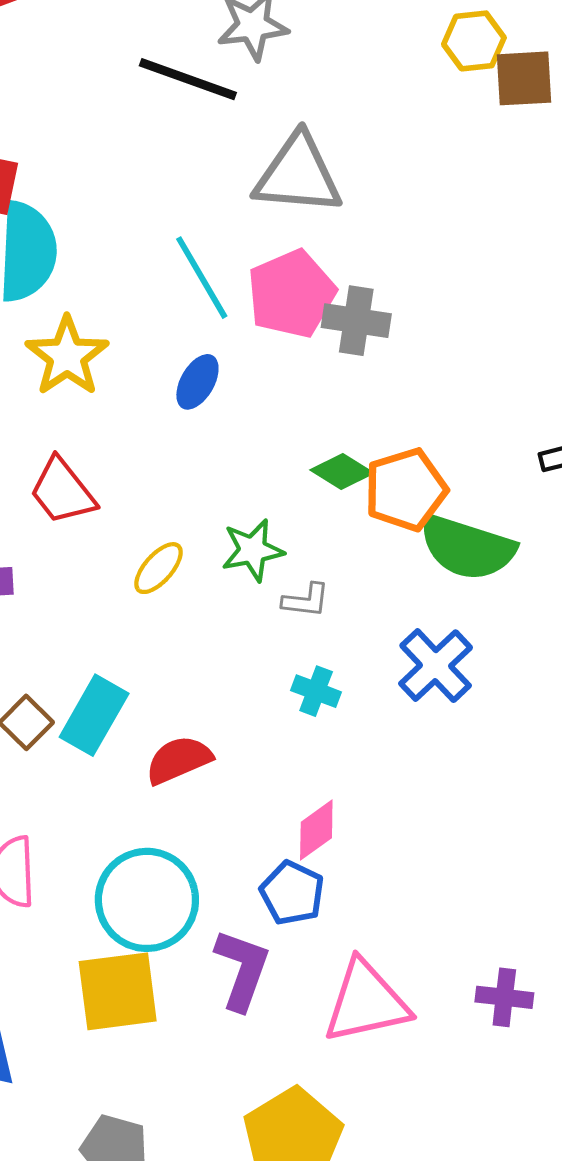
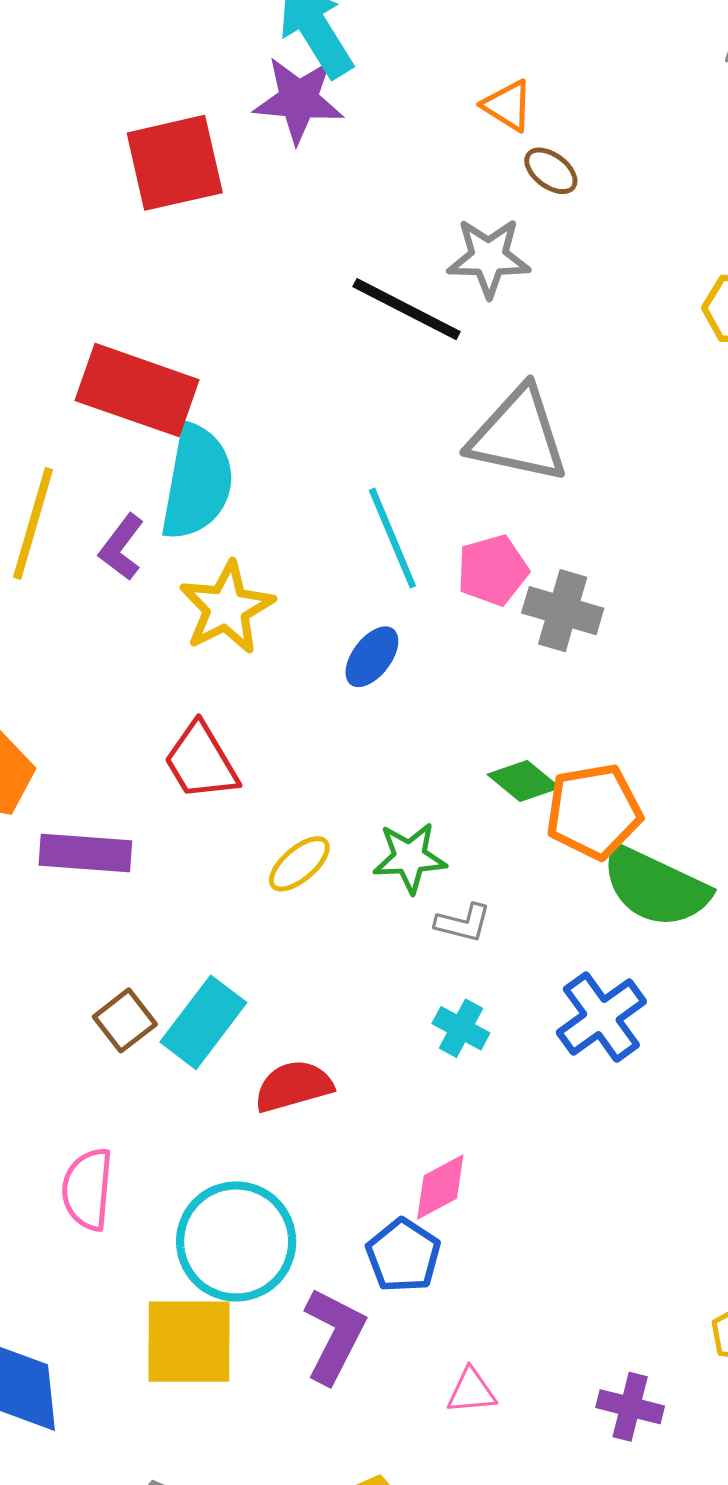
pink pentagon: (291, 294) -> (493, 570), size x0.7
pink triangle: (366, 1002) -> (471, 1391), size x0.5

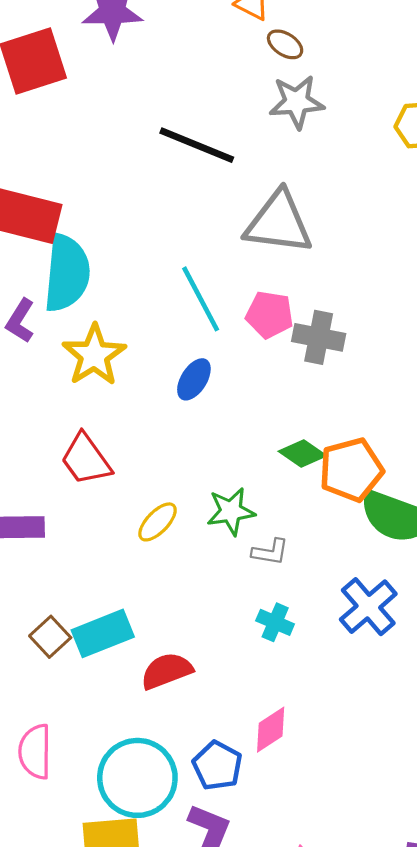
gray star: (489, 258) -> (297, 102), moved
pink pentagon: (493, 570) -> (269, 315), turned 30
cyan rectangle: (203, 1022) -> (103, 633), turned 36
blue pentagon: (403, 1255) -> (217, 766), moved

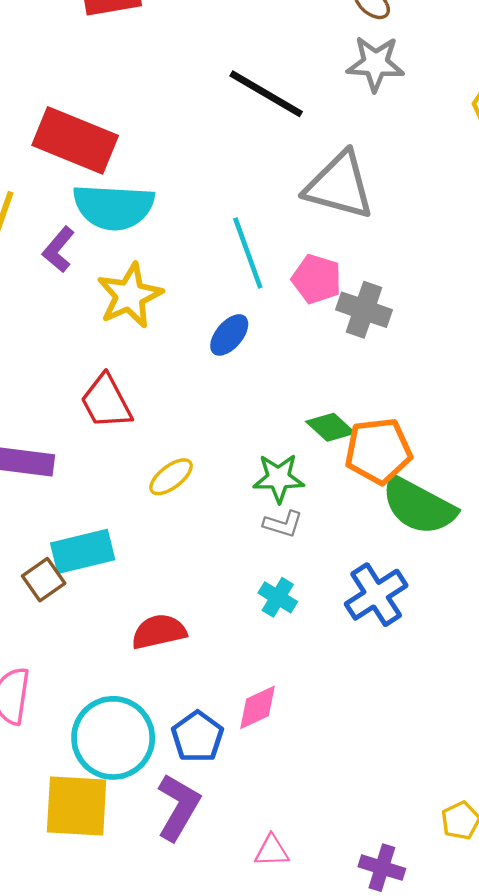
cyan semicircle: (67, 273) -> (114, 207), turned 80
green star: (231, 511) -> (279, 478), moved
cyan rectangle: (103, 633) -> (83, 551), moved

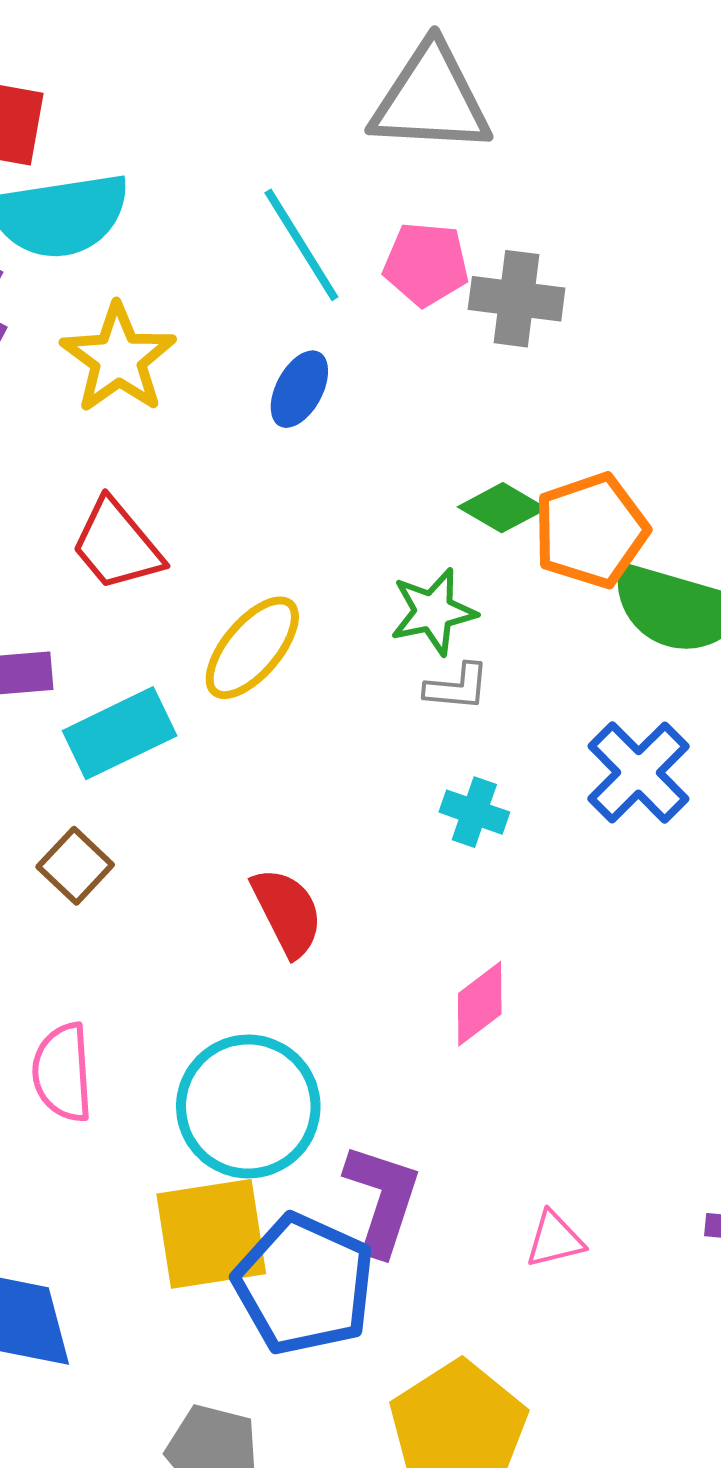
yellow ellipse: (171, 477) -> (252, 648), size x1.4
cyan rectangle: (83, 551) -> (120, 733), moved
red semicircle: (159, 632) -> (287, 912), turned 88
blue pentagon: (197, 737) -> (304, 1284), moved, size x1.6

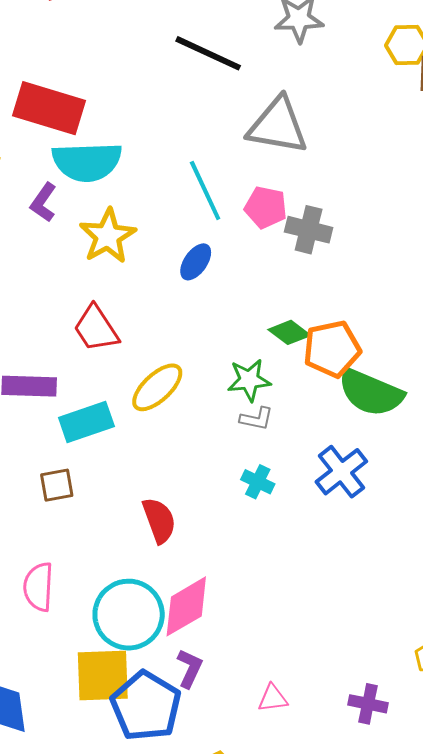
brown square: (75, 866) -> (57, 485), turned 30
pink diamond: (480, 1004) -> (186, 606), moved, size x1.5
purple L-shape: (382, 1199) -> (190, 668), size x0.7

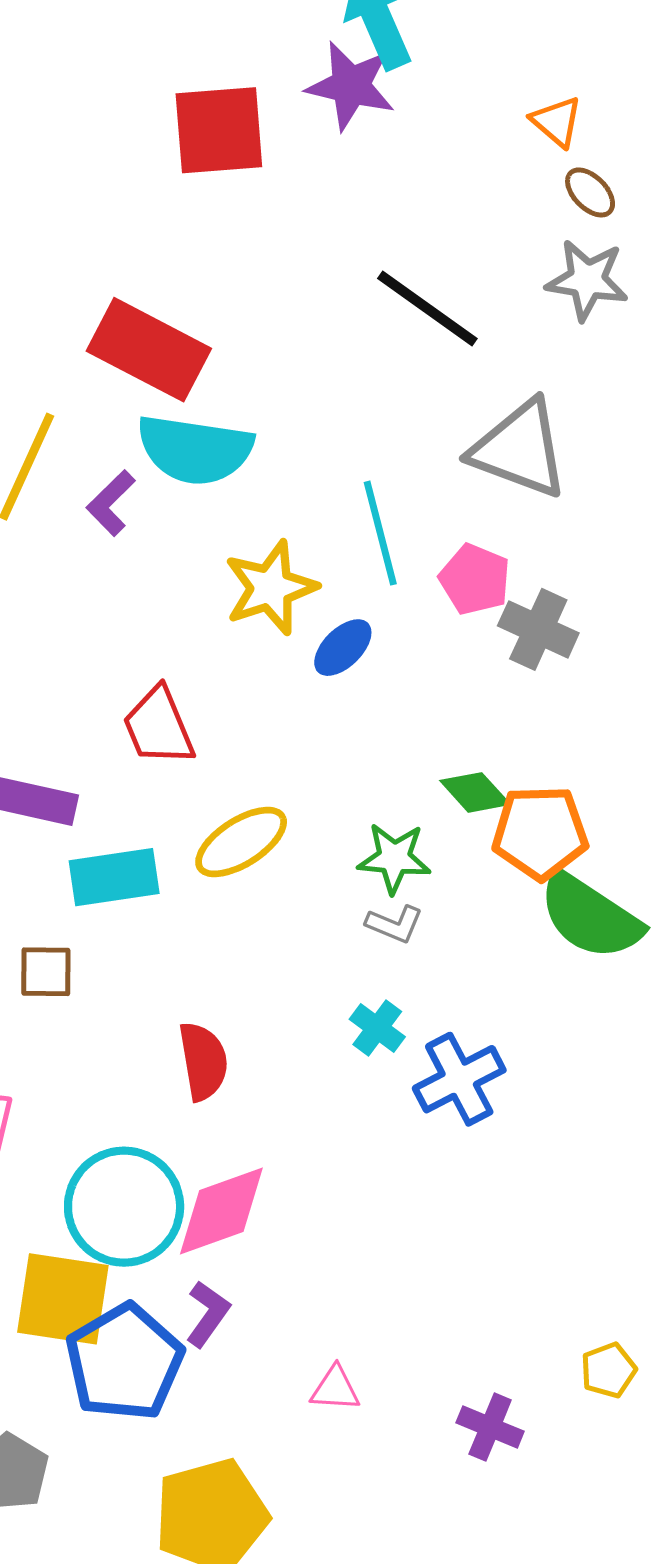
yellow star: (108, 236) -> (271, 588), moved
blue cross: (341, 472) -> (459, 1079), moved

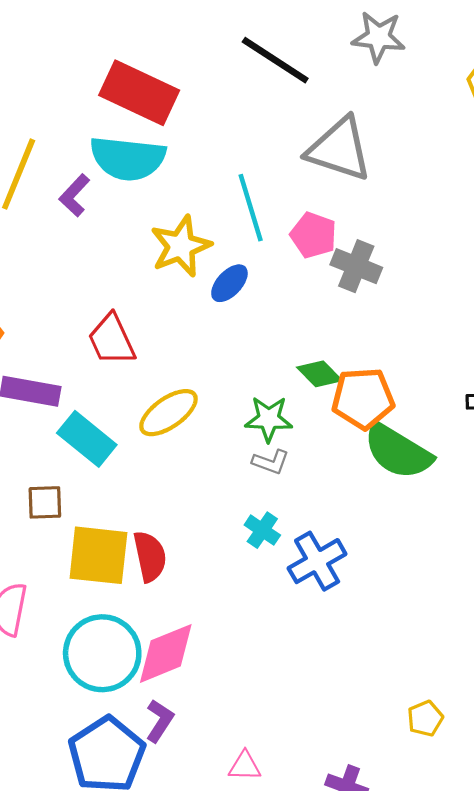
red rectangle: (149, 350) -> (139, 93), moved
cyan rectangle: (114, 877) -> (87, 439), turned 50
yellow square: (63, 1299) -> (98, 555), moved
yellow pentagon: (608, 1370) -> (425, 718), moved

